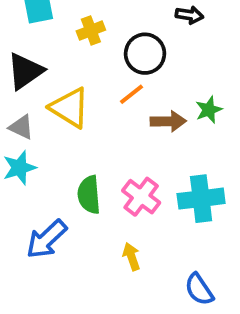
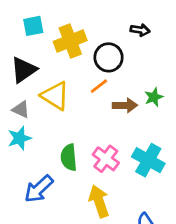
yellow cross: (91, 30) -> (70, 41), size x1.6
cyan cross: (201, 199) -> (148, 160), turned 36
yellow arrow: (131, 257) -> (99, 201), size x1.6

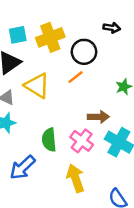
cyan square: (33, 26) -> (18, 35), moved
brown arrow: (125, 105) -> (98, 117), moved

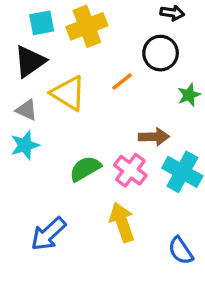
black circle: (84, 52) -> (161, 53), moved
green semicircle: (49, 140) -> (85, 169), turned 65
blue arrow: (23, 167) -> (48, 234), moved

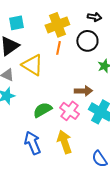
yellow cross: (87, 26) -> (57, 25), moved
orange line: (122, 82) -> (58, 48), moved, turned -40
blue arrow: (48, 234) -> (32, 143), moved, turned 110

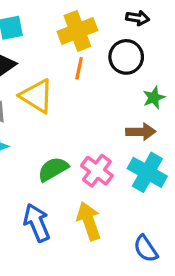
brown arrow: (83, 91) -> (141, 132), moved

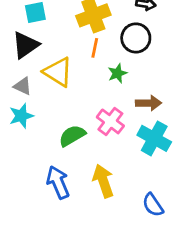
green star: (154, 98) -> (117, 73), moved
pink cross: (97, 171) -> (110, 121), moved

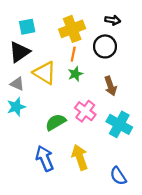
green star: (117, 73) -> (75, 74), moved
brown arrow: (149, 103) -> (110, 86), moved, turned 72

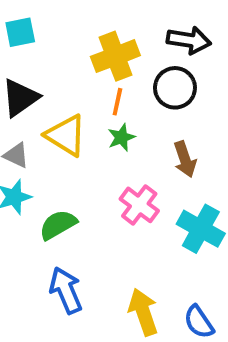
black arrow: (113, 20) -> (189, 40), size x1.5
cyan square: (27, 27) -> (20, 32), moved
green semicircle: (56, 122) -> (58, 225), moved
yellow arrow: (80, 157) -> (143, 312), moved

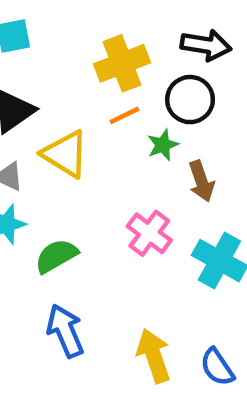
orange line: (117, 102) -> (124, 115), turned 52
green star: (121, 137) -> (163, 145), moved

